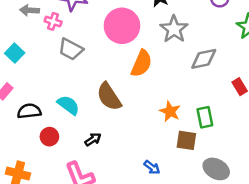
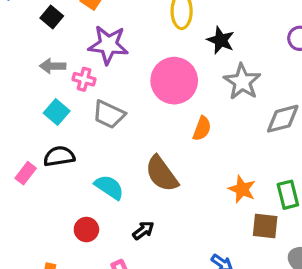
cyan square: (15, 53) -> (57, 112), moved
orange semicircle: (141, 63) -> (202, 129), size x0.7
black semicircle: (29, 111) -> (59, 156), moved

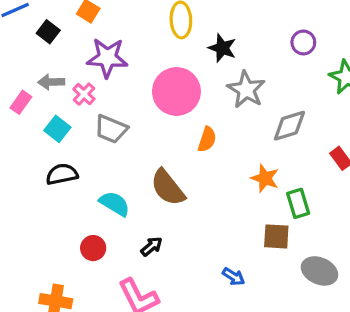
pink cross: (84, 79) -> (84, 94), turned 30
pink rectangle: (26, 173) -> (21, 102), moved
orange star: (242, 189) -> (265, 178), moved

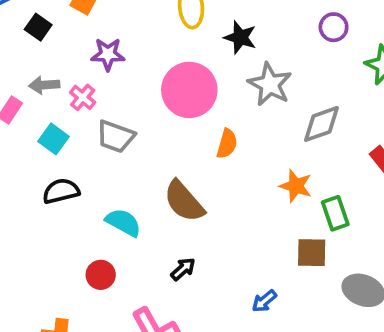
purple star: (107, 58) -> (108, 54), size x0.7
black arrow: (152, 246) -> (183, 269), moved
blue arrow: (234, 277) -> (264, 301), turned 110

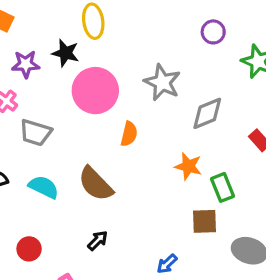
black star: (240, 37) -> (65, 53), moved
cyan semicircle: (123, 222) -> (44, 187), moved

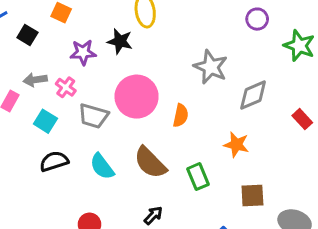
pink circle: (95, 91) -> (137, 97), moved
cyan semicircle: (44, 187) -> (102, 166), turned -152
green rectangle: (223, 187) -> (198, 177), moved

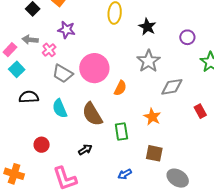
black star: (120, 41) -> (147, 27), moved
cyan square: (45, 121) -> (17, 69), moved

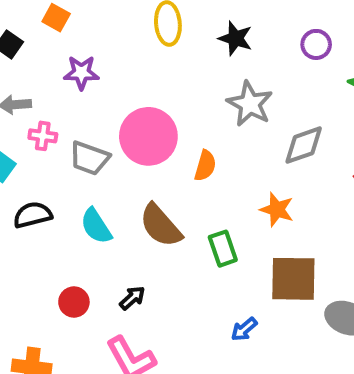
pink cross: (49, 50) -> (43, 136), moved, turned -32
black arrow: (85, 150) -> (132, 298), moved
brown square: (154, 153) -> (293, 279), size x1.5

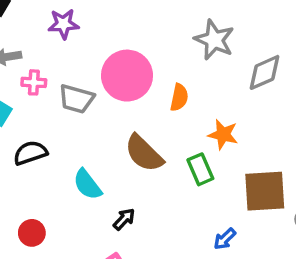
orange star: (277, 210) -> (223, 134), moved
cyan semicircle: (96, 226) -> (87, 184), moved
red circle: (74, 302) -> (32, 233), moved

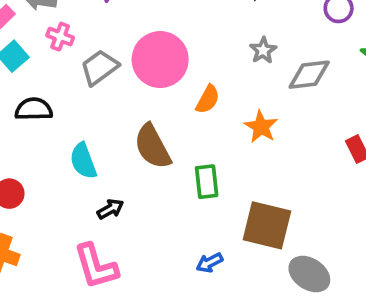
gray star: (214, 40) -> (263, 50), size x0.6
gray diamond: (264, 72) -> (309, 75), moved
gray trapezoid: (76, 99) -> (99, 67), turned 111
orange star: (223, 134) -> (261, 127), moved

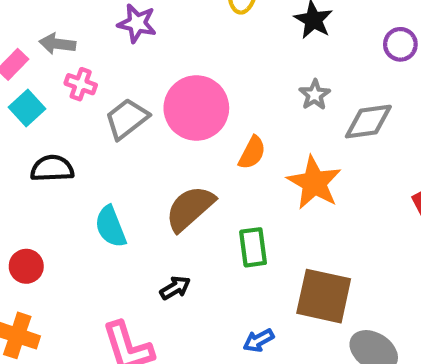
orange star: (261, 127) -> (314, 183), size x1.4
brown semicircle: (153, 147) -> (190, 208), turned 78
black arrow: (110, 209) -> (175, 288), moved

